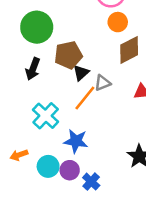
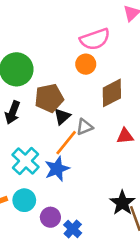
orange circle: (118, 22) -> (86, 64), moved
blue star: (76, 141) -> (57, 169), moved, turned -30
cyan circle: (48, 166) -> (24, 200), moved

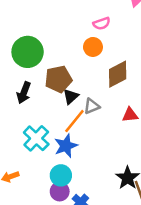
pink semicircle: (95, 39) -> (102, 24), size x0.6
cyan circle: (24, 200) -> (61, 175), moved

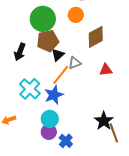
green circle: (28, 52) -> (43, 19), moved

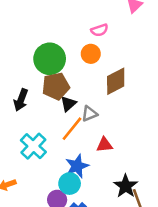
red triangle: (106, 70) -> (104, 145), moved
blue star: (54, 95) -> (77, 166), moved
cyan circle: (50, 119) -> (70, 184), moved

